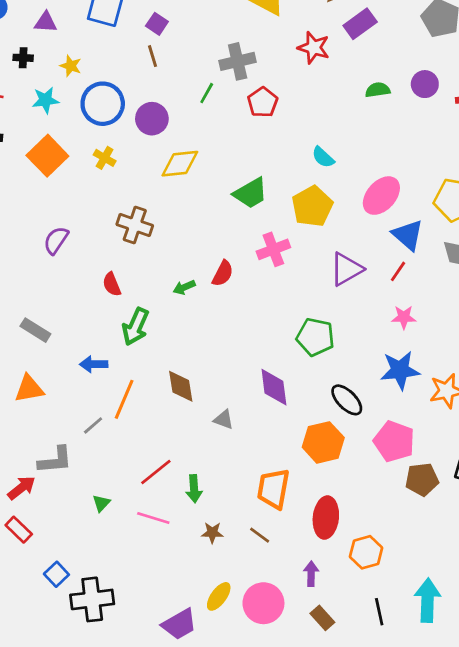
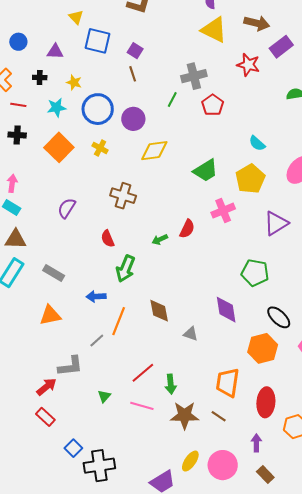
brown star: (212, 533) -> (185, 415), size x1.8

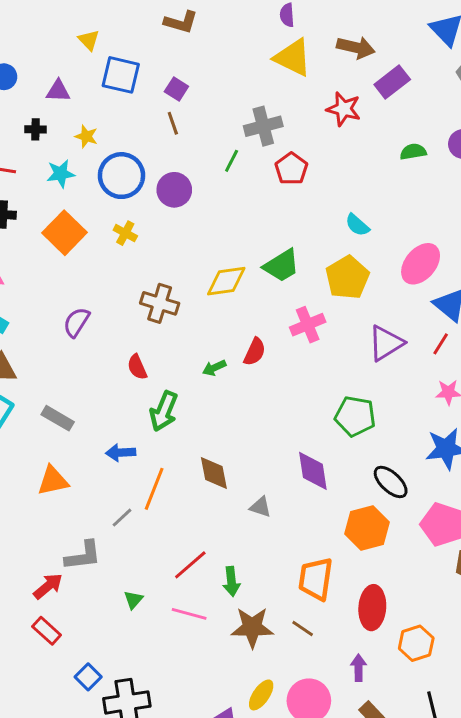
yellow diamond: (154, 151) -> (226, 281), moved

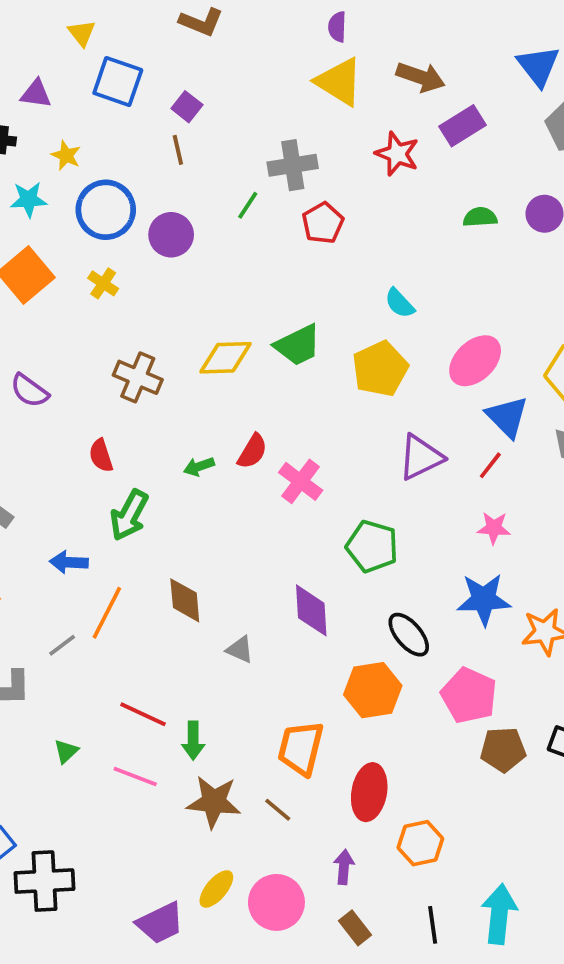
purple semicircle: (76, 322) -> (29, 391), turned -92
pink cross: (308, 325) -> (301, 481), moved, turned -36
red line: (190, 565) -> (143, 714), turned 60

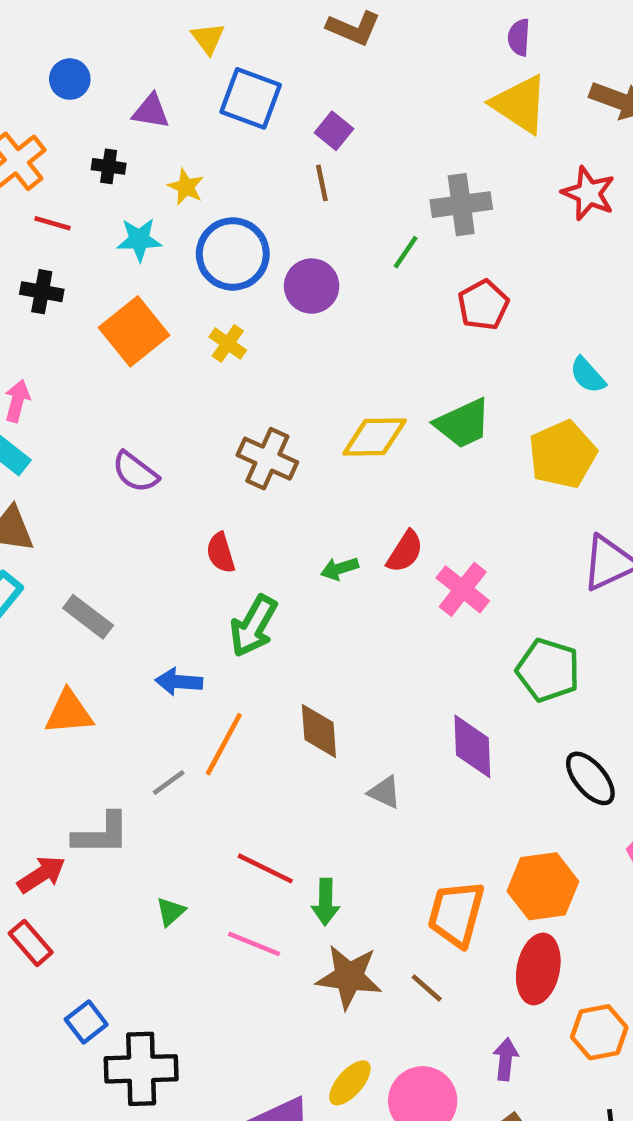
red pentagon: (323, 223) -> (483, 305), moved
orange hexagon: (373, 690) -> (543, 886), moved

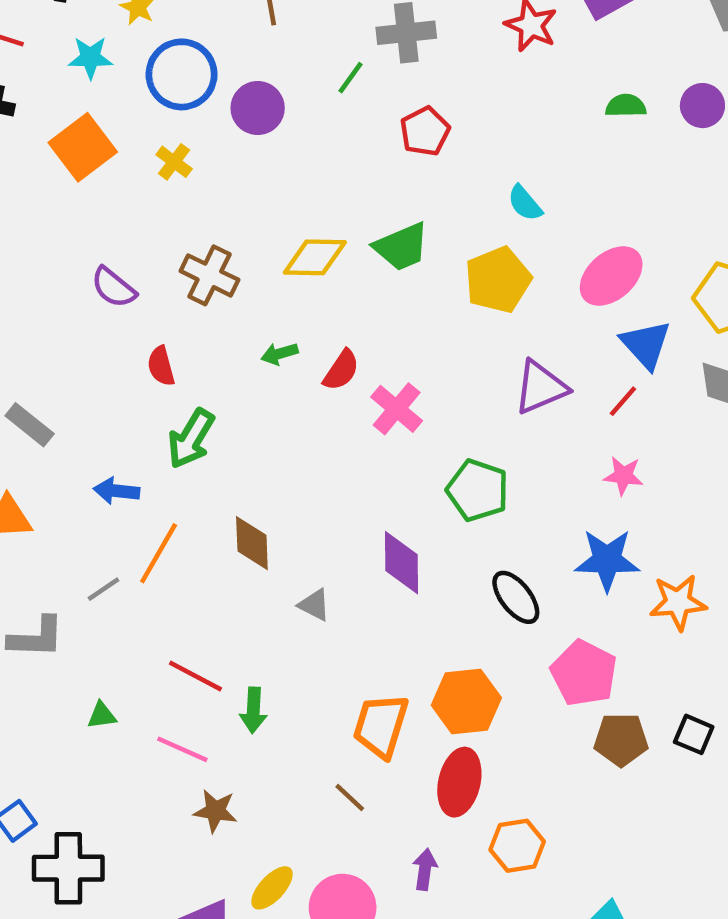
purple semicircle: (135, 472) -> (114, 288), moved
green arrow: (340, 569) -> (279, 354), moved
green triangle: (171, 912) -> (102, 715), turned 32
brown star: (349, 977) -> (215, 811), moved, size x0.7

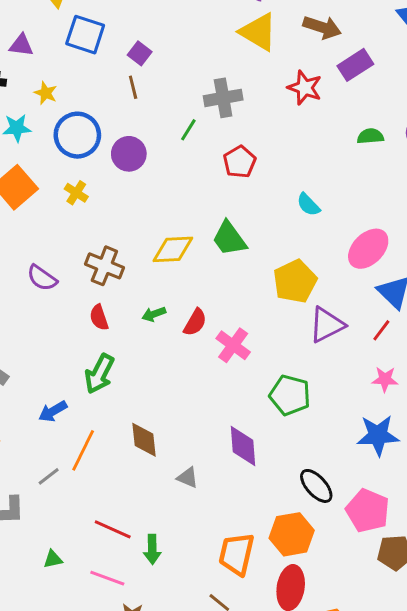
green trapezoid: (401, 247) -> (229, 239), turned 81
yellow pentagon: (498, 280) -> (295, 281), moved
red semicircle: (161, 366) -> (99, 318), moved
blue arrow: (116, 491) -> (53, 411), turned -32
black ellipse: (516, 597) -> (316, 486), moved

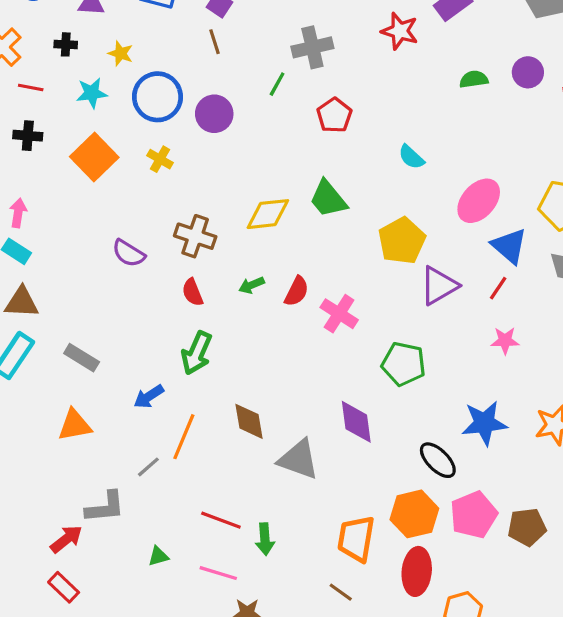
blue star: (378, 435) -> (484, 423), moved
gray triangle: (188, 478) -> (299, 459), size x1.8
pink pentagon: (368, 511) -> (474, 515), moved, turned 30

